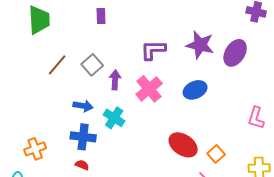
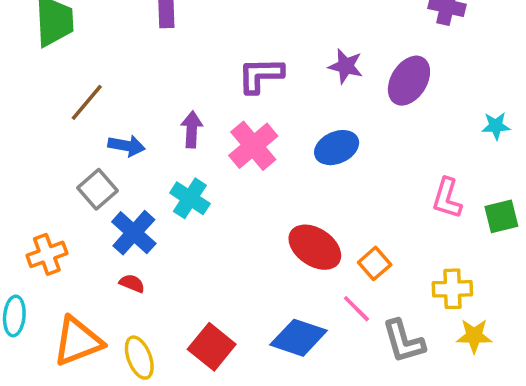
purple star: (200, 45) -> (346, 66), size x0.7
gray square: (92, 65) -> (98, 189), moved
blue arrow: (83, 106) -> (127, 146), moved
blue cross: (83, 137) -> (134, 233), turned 35

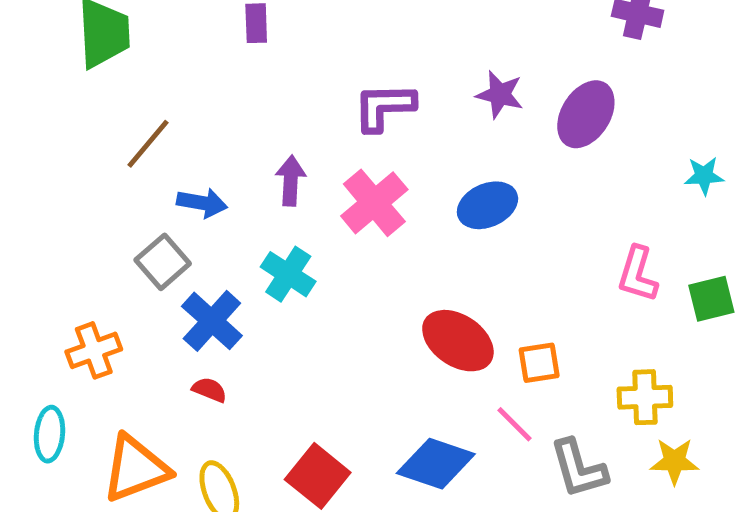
orange square: (375, 263) -> (539, 363), turned 32

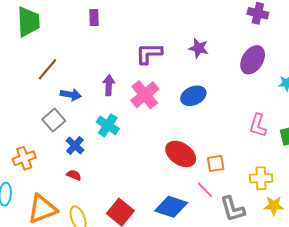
purple ellipse: (586, 114) -> (253, 60), moved
blue cross: (212, 321) -> (75, 145), size x0.7

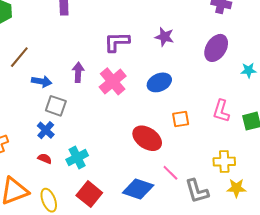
gray square: (54, 120) -> (56, 106), moved, turned -30
cyan cross: (108, 125) -> (77, 158), moved, turned 30
orange square: (216, 163) -> (181, 119), moved

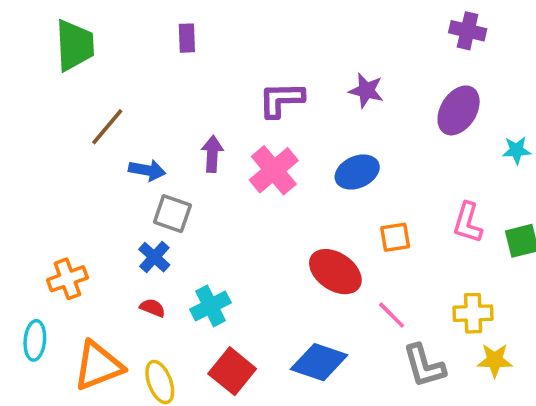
pink line: (170, 173) -> (392, 315), moved

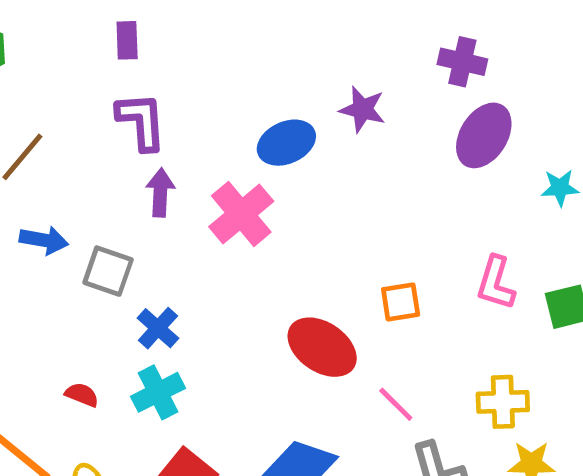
purple cross: (468, 31) -> (462, 62), moved
purple L-shape: (281, 100) -> (141, 121), moved, turned 87
blue arrow: (147, 170) -> (44, 240), moved
blue ellipse: (357, 172) -> (286, 143), moved
blue cross: (154, 257) -> (158, 328), moved

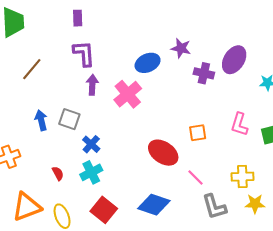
purple cross: (462, 62) -> (204, 73), moved
blue arrow: (44, 240) -> (41, 120), moved, turned -114
red semicircle: (82, 395) -> (58, 173), turned 40

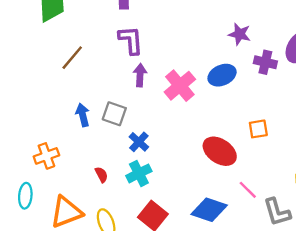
blue ellipse: (148, 63) -> (222, 75), moved
pink line: (196, 178) -> (248, 190), moved

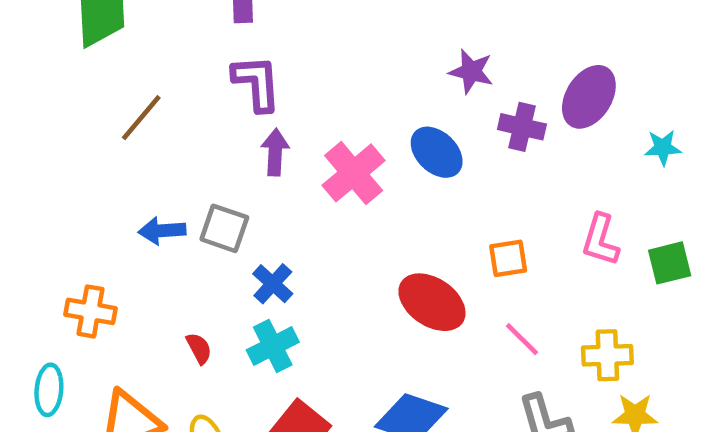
blue ellipse: (222, 75) -> (437, 152), turned 68
blue arrow: (83, 115) -> (162, 231), turned -80
orange cross: (46, 156) -> (90, 311), turned 30
pink line: (248, 190) -> (522, 339), moved

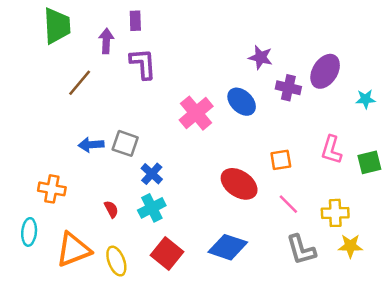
purple arrow: (275, 152) -> (106, 41), moved

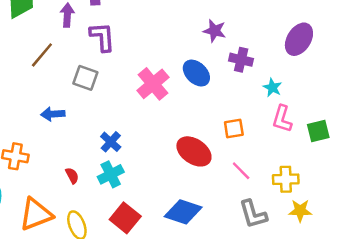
purple ellipse: (325, 71) -> (299, 39), moved
cyan star: (366, 99) -> (272, 87), moved, turned 30
gray square: (125, 143) -> (85, 78), moved

